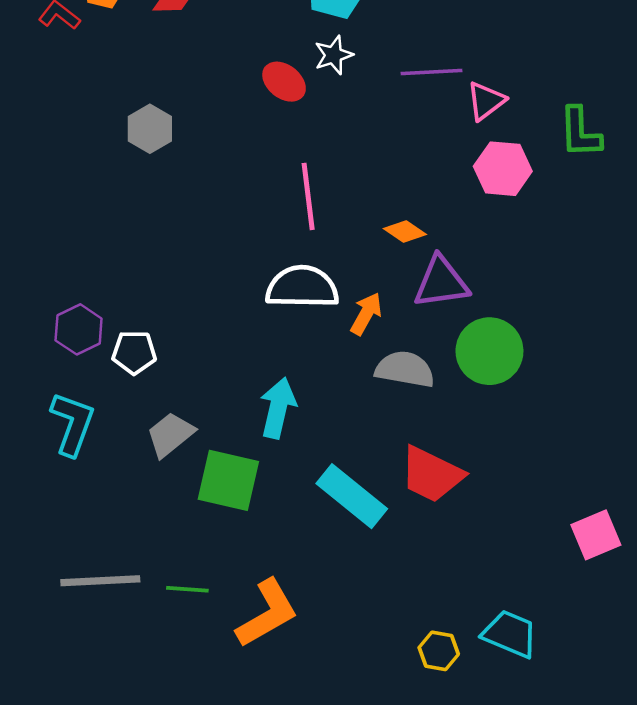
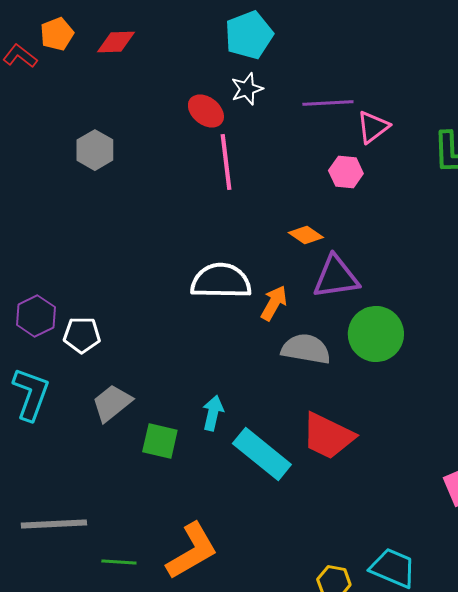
pink hexagon: (503, 169) -> (346, 172), moved, size x0.7
pink line: (308, 196) -> (226, 162), moved
cyan arrow: (278, 408) -> (213, 413), moved, size x0.7
green square: (228, 480) -> (160, 441), size x0.7
green line: (187, 589) -> (119, 562), moved

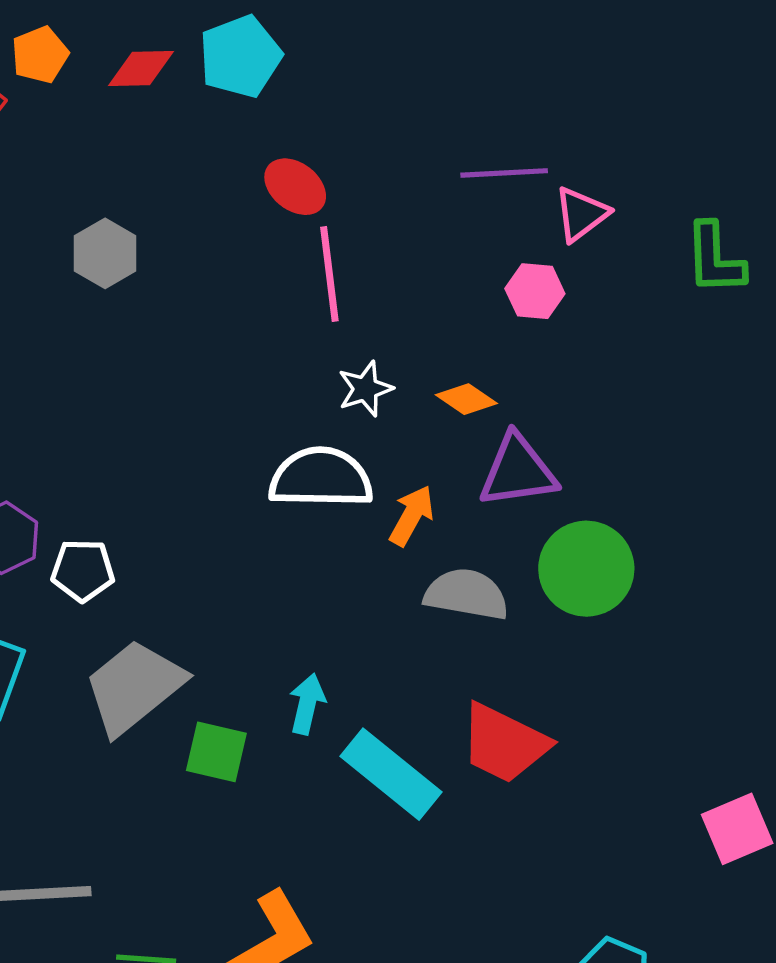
cyan pentagon: (249, 35) -> (240, 56), moved
white star: (247, 89) -> (365, 389), moved
gray trapezoid: (112, 403) -> (134, 687), size x1.5

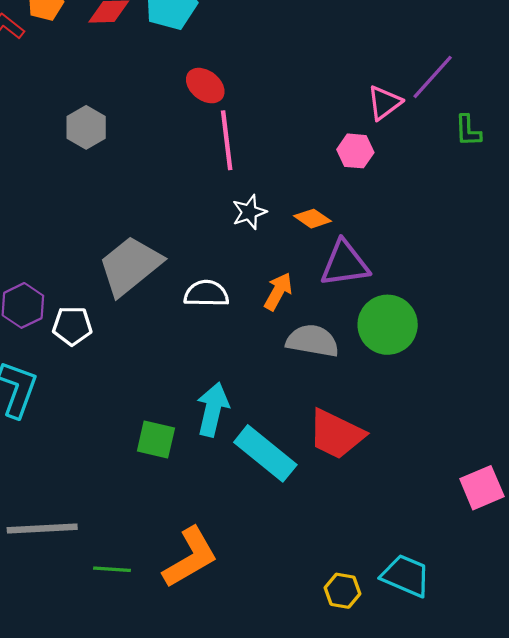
purple line: (504, 173) -> (433, 77), moved, turned -45
green L-shape: (715, 259) -> (468, 131), size x0.7
white semicircle: (321, 478) -> (206, 294), moved, size x0.7
gray trapezoid: (134, 687) -> (130, 266), moved
cyan arrow: (307, 704) -> (213, 409), size x1.4

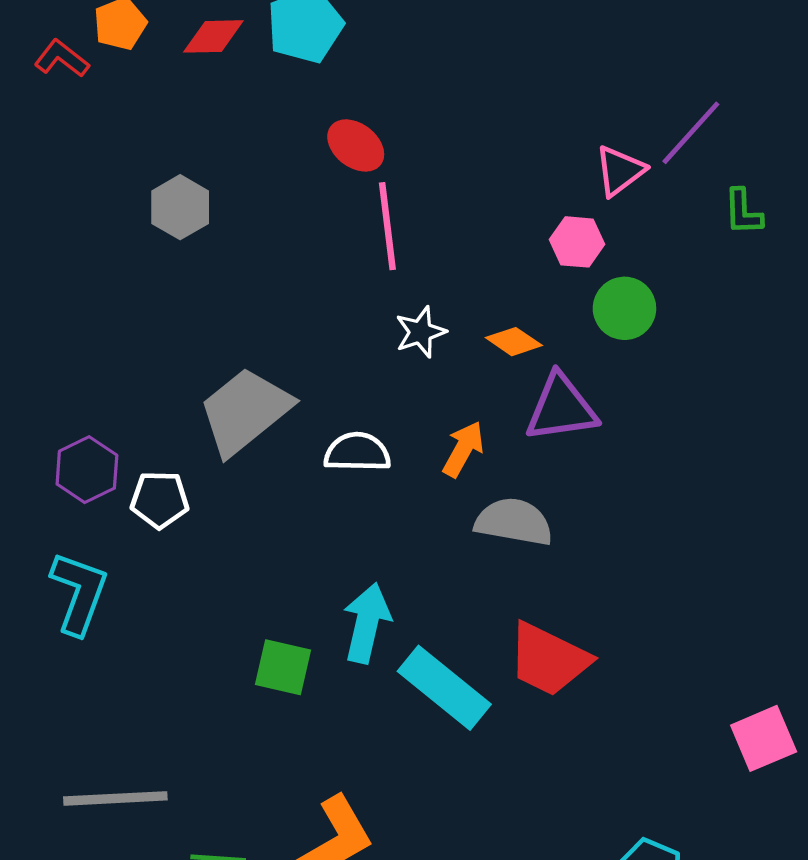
green circle: (388, 325) -> (624, 308), moved, size x0.7

